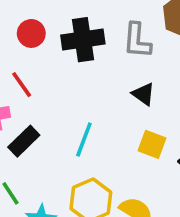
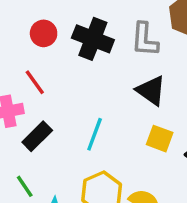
black cross: (83, 40) -> (93, 39), turned 30
black triangle: (143, 94) -> (151, 91), size x1.4

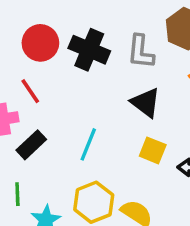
red circle: (44, 33) -> (40, 43), size x1.4
green line: (25, 186) -> (17, 194), turned 30

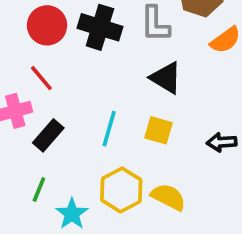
yellow square: (153, 150) -> (158, 130), moved
green line: (17, 194) -> (39, 190), turned 30

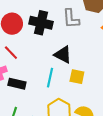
black triangle: (166, 78) -> (63, 55), moved
black rectangle: (48, 135) -> (17, 84), turned 66

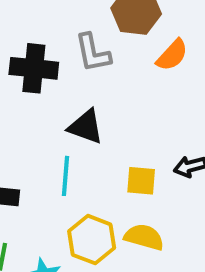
yellow square: (77, 77) -> (141, 181), moved

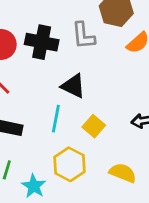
yellow square: (141, 181) -> (94, 126), moved, turned 30
yellow semicircle: (144, 237) -> (123, 173), moved

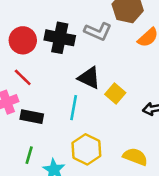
gray L-shape: (83, 36) -> (98, 31), turned -60
yellow square: (94, 126) -> (115, 93), moved

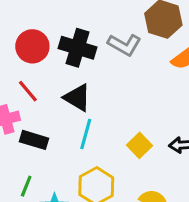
black triangle: (89, 78) -> (77, 98), moved
yellow square: (115, 93) -> (140, 145), moved

